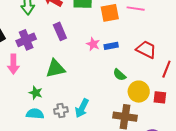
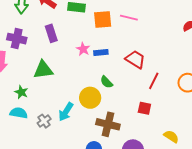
purple cross: (26, 40) -> (17, 39), turned 30
yellow circle: (139, 92) -> (90, 98), moved
gray cross: (61, 110) -> (44, 121), moved, turned -32

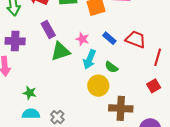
blue rectangle: (101, 52) -> (109, 38), moved, turned 56
green triangle: (43, 70) -> (60, 51), moved
red square: (144, 108) -> (154, 86), turned -32
cyan arrow: (66, 112) -> (89, 59), moved

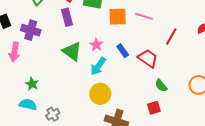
purple rectangle: (48, 30) -> (67, 17), moved
green triangle: (60, 51) -> (72, 51), turned 40
red line: (158, 57) -> (171, 37), moved
green semicircle: (111, 67) -> (161, 86), moved

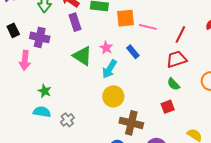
pink line: (144, 16) -> (148, 27), moved
red trapezoid: (148, 58) -> (176, 59), moved, turned -50

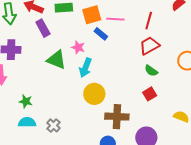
blue rectangle: (133, 52) -> (101, 34), moved

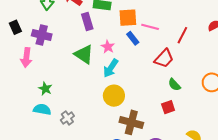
purple rectangle: (43, 28) -> (87, 22), moved
red trapezoid: (149, 46) -> (164, 58), moved, turned 150

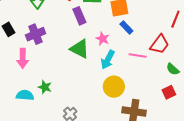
pink line: (150, 27) -> (138, 55), moved
purple cross: (42, 35) -> (35, 34), turned -30
cyan semicircle: (42, 109) -> (25, 95), moved

